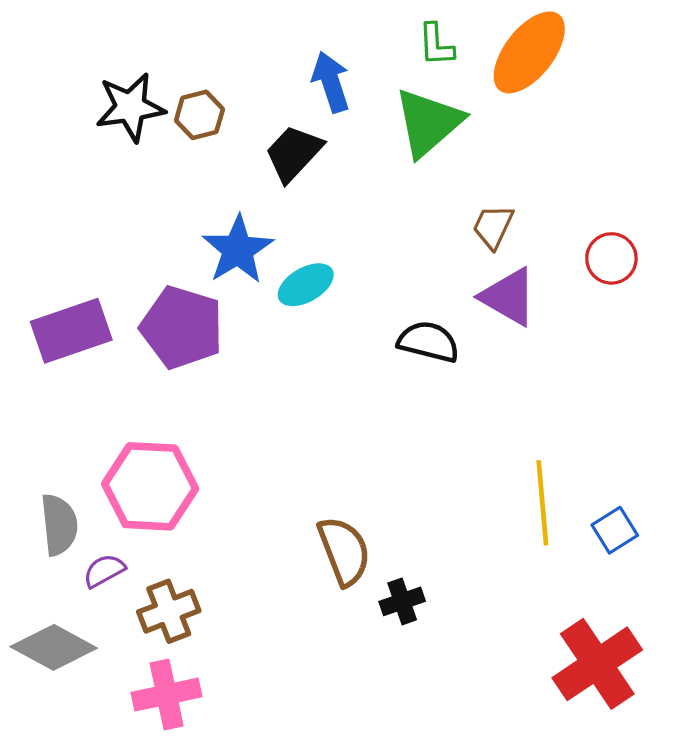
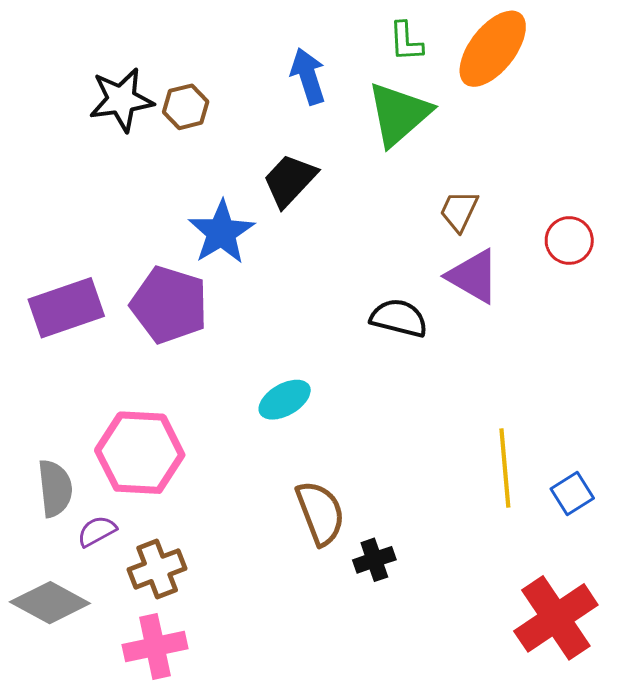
black trapezoid: (294, 153) -> (290, 180), moved
cyan ellipse: (306, 285) -> (285, 400), moved

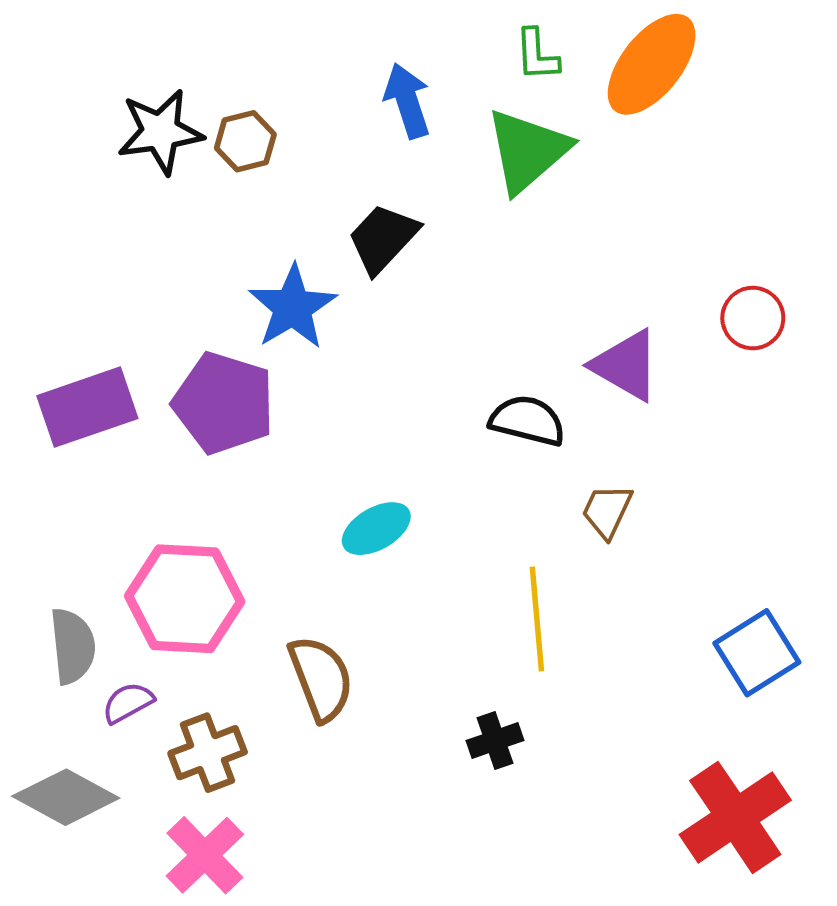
brown trapezoid: (459, 211) -> (607, 511), moved
yellow line: (505, 468) -> (537, 619), moved
blue square: (572, 493) -> (757, 653), size x1.5
brown semicircle: (320, 513) -> (321, 678), moved
pink cross: (155, 647) -> (205, 855), turned -32

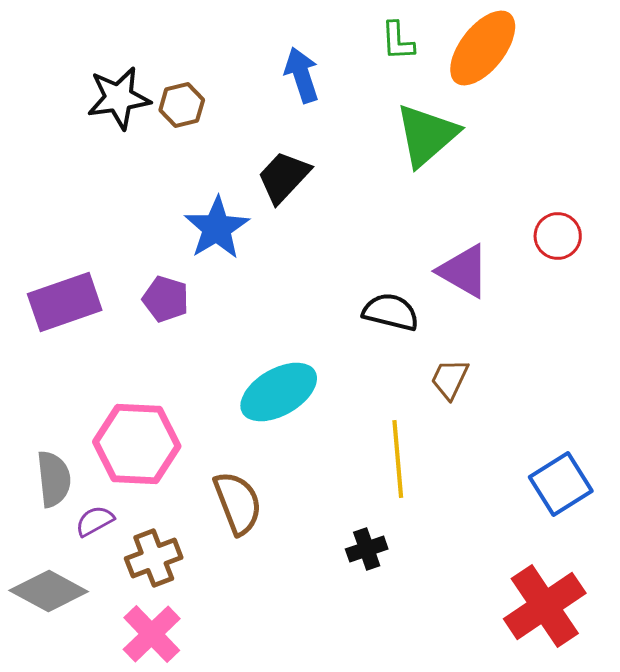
green triangle: (527, 151) -> (427, 135), moved
purple pentagon: (224, 403) -> (166, 299), size x0.6
cyan ellipse: (376, 529) -> (279, 392), size x1.5

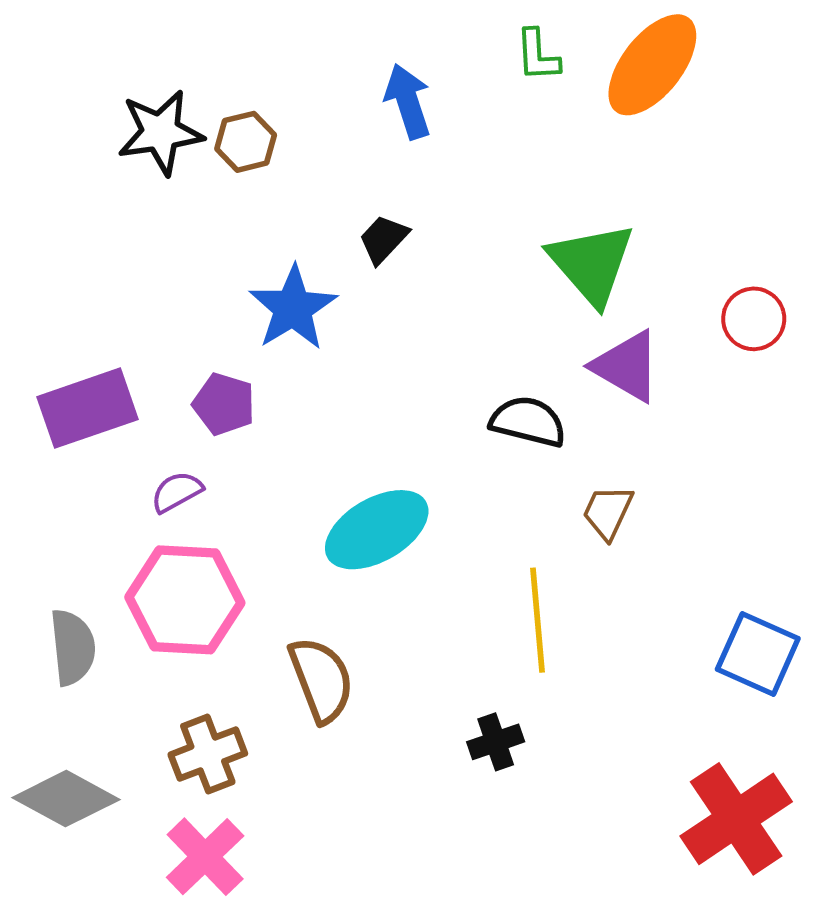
green triangle: (427, 135) -> (592, 263), moved, turned -30
black trapezoid: (284, 177) -> (383, 239), size x0.7
blue square: (561, 484) -> (758, 654), turned -34
purple semicircle: (95, 521) -> (177, 492), moved

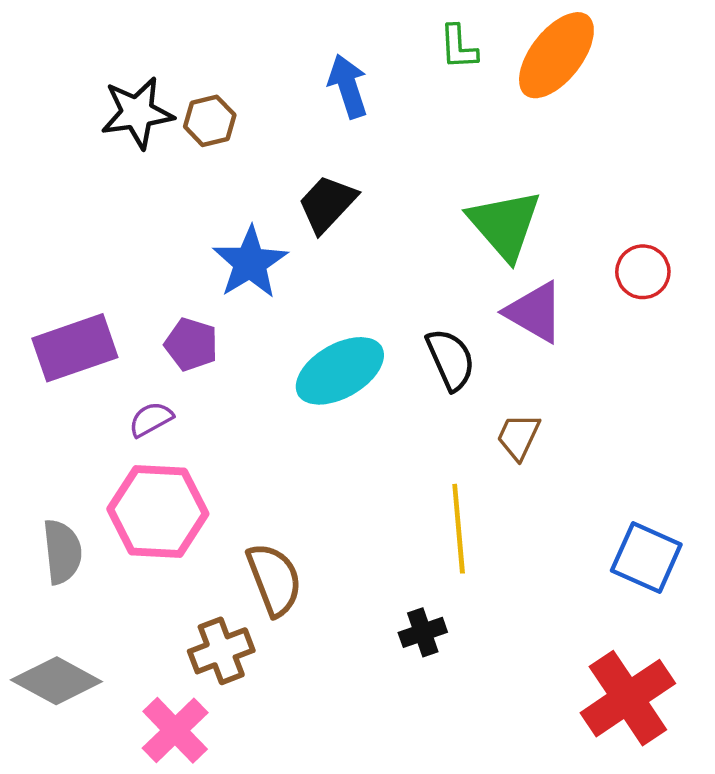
black trapezoid: (383, 239) -> (327, 204), size x1.4
black semicircle: (528, 422) -> (450, 359), turned 52
cyan ellipse: (377, 530) -> (340, 371), moved
brown cross: (208, 754) -> (221, 651), moved

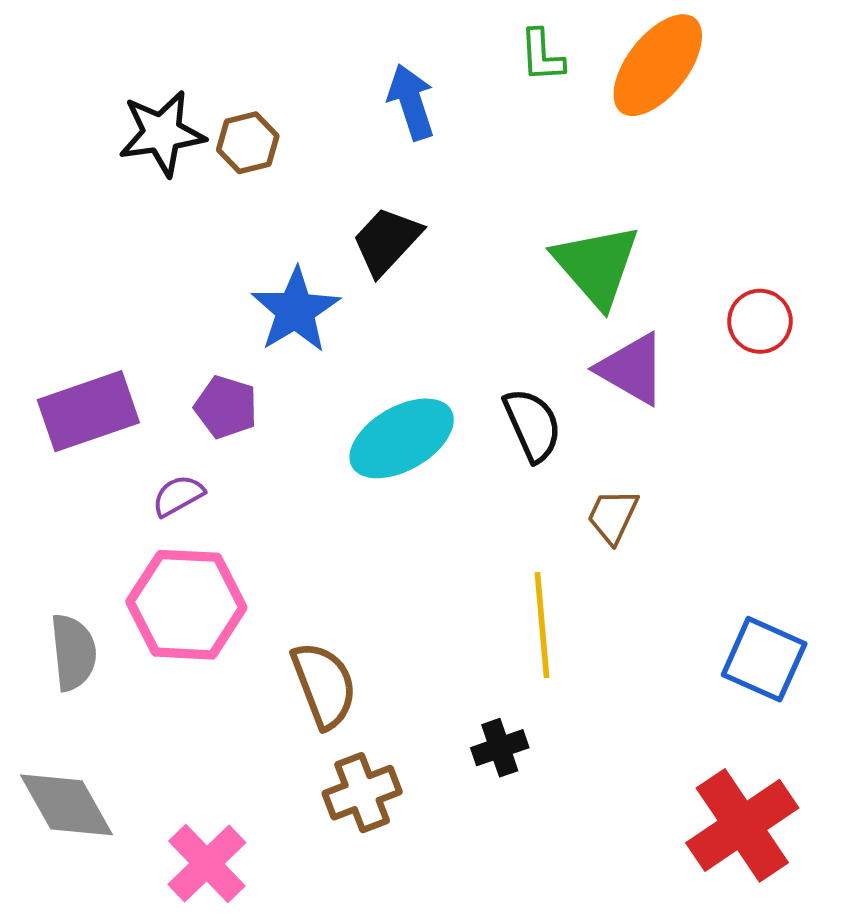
brown cross: (221, 651) -> (362, 793), moved
gray diamond: (56, 681) -> (67, 805), turned 32

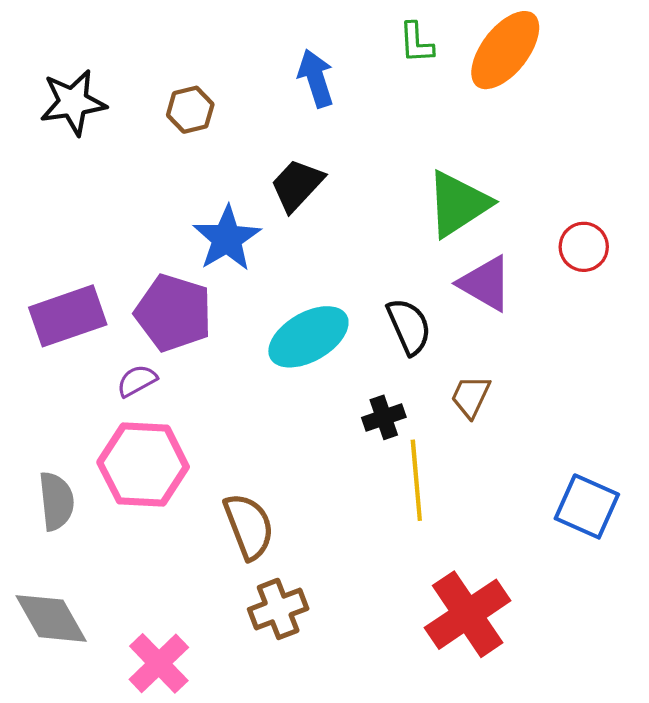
black star: (162, 133) -> (73, 102), moved
green triangle: (596, 265) -> (458, 204), turned 38
purple pentagon: (226, 407) -> (173, 313), size x1.6
black cross: (500, 748) -> (384, 417), moved
red cross: (742, 825) -> (468, 614), moved

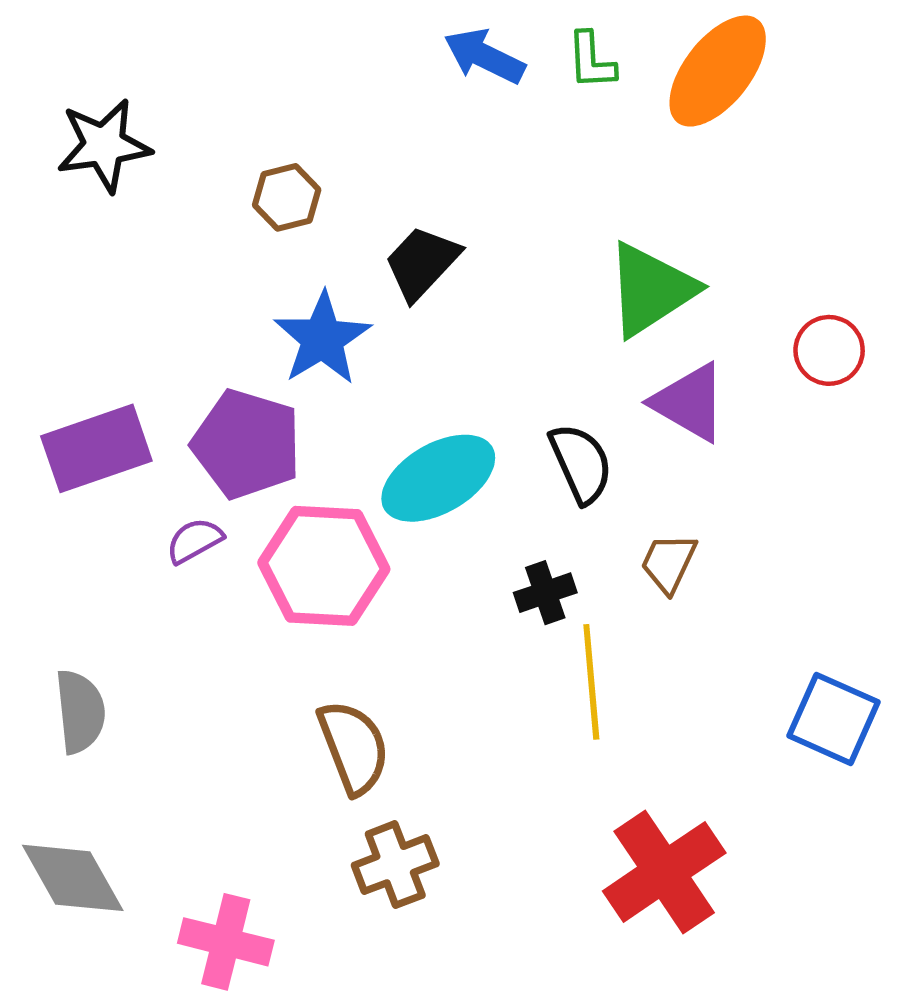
blue arrow: (316, 78) -> (484, 56), moved, turned -46
brown hexagon: (190, 110) -> (287, 197), moved
pink hexagon: (143, 465) -> (324, 566), moved
pink cross: (159, 663) -> (226, 942), turned -32

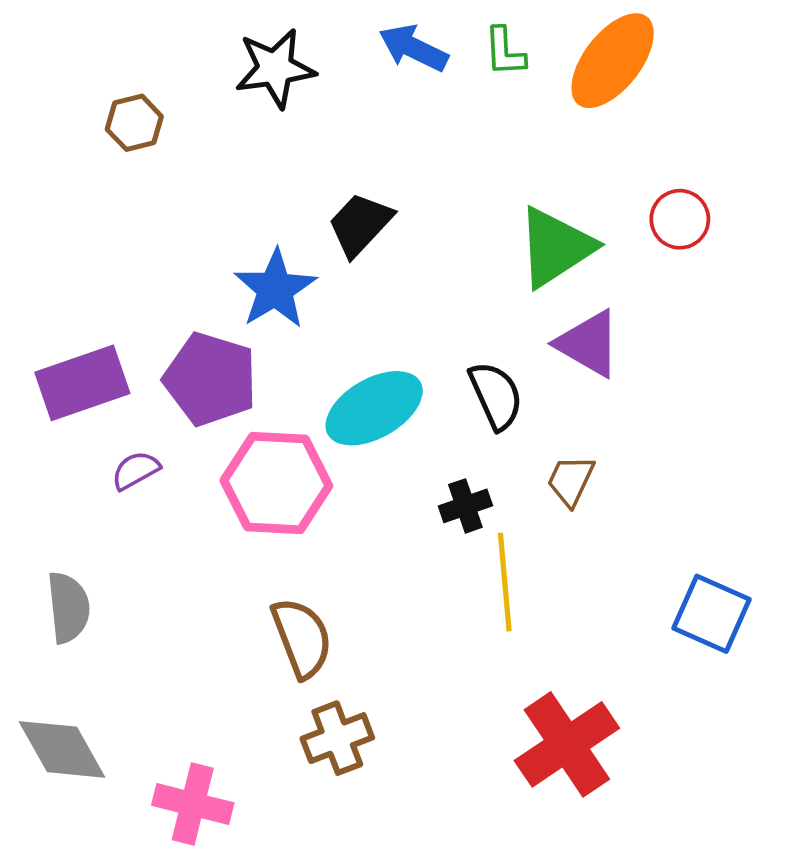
black star: (104, 145) -> (275, 68), moved
brown hexagon: (287, 197) -> (134, 123), moved
red circle: (829, 350) -> (680, 219), moved
purple semicircle: (195, 541) -> (136, 470), moved

